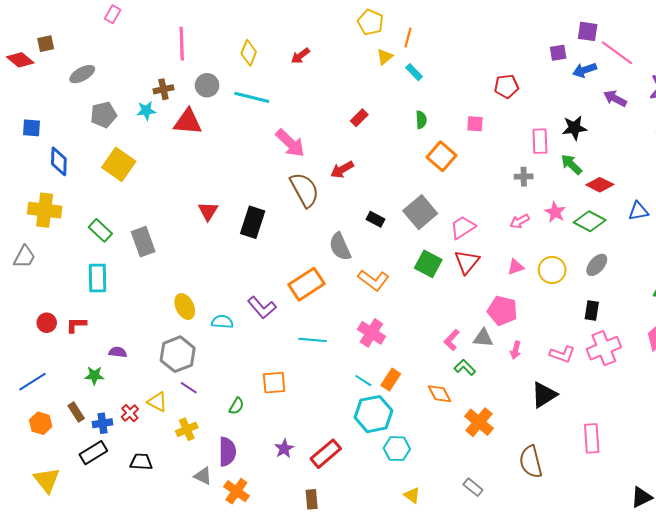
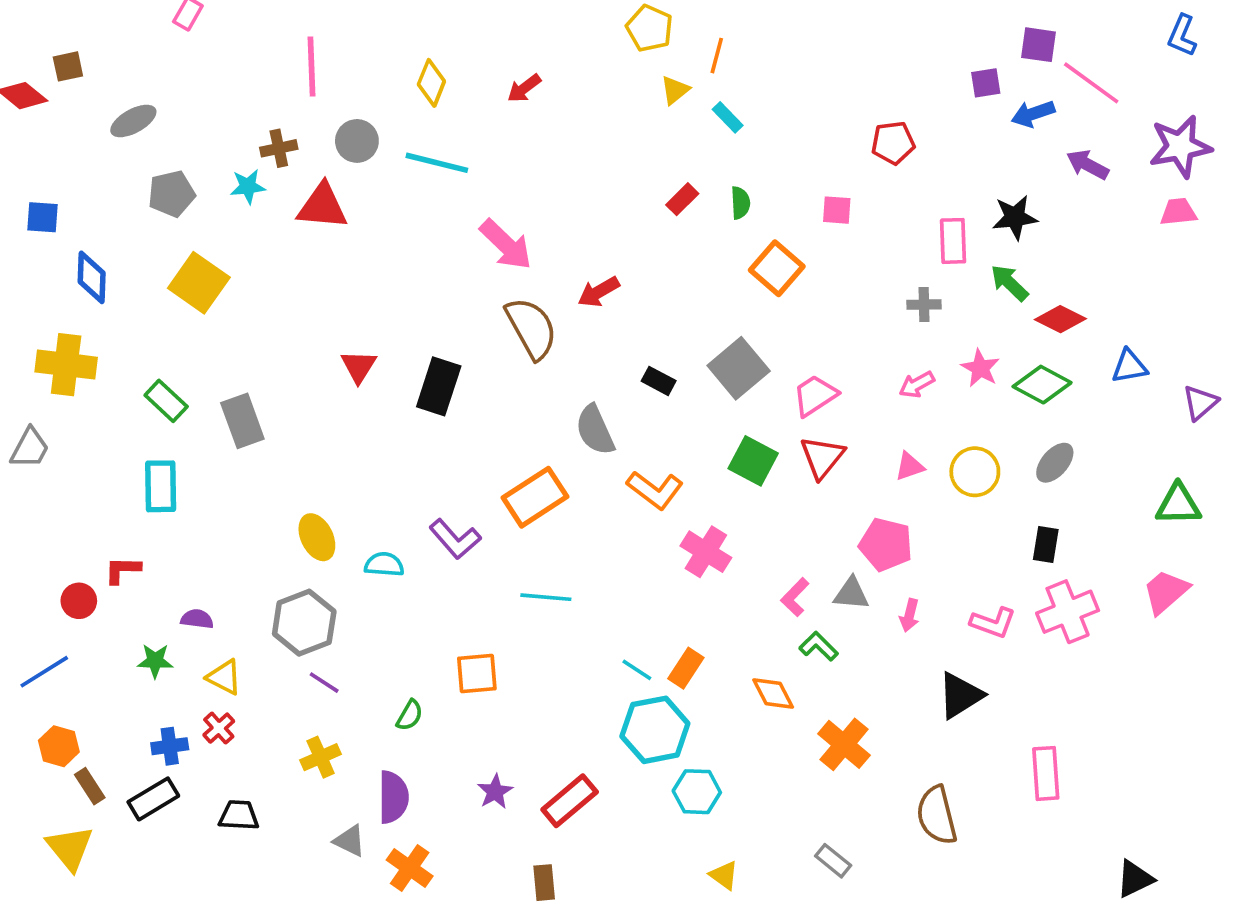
red rectangle: (359, 118) -> (682, 199), moved
red circle: (47, 323) -> (79, 601), moved
pink cross: (371, 333) -> (706, 552), moved
yellow triangle: (157, 402) -> (224, 677), moved
brown rectangle: (76, 412) -> (90, 786), moved

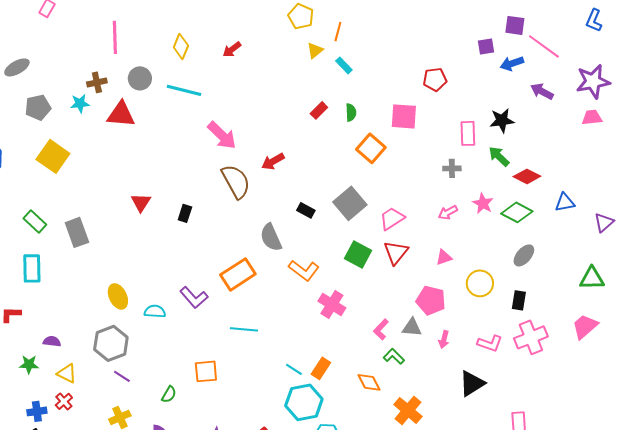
pink square: (837, 210) -> (404, 116), size x1.6
black rectangle: (439, 386) -> (185, 213), size x0.6
yellow circle: (975, 472) -> (480, 283), moved

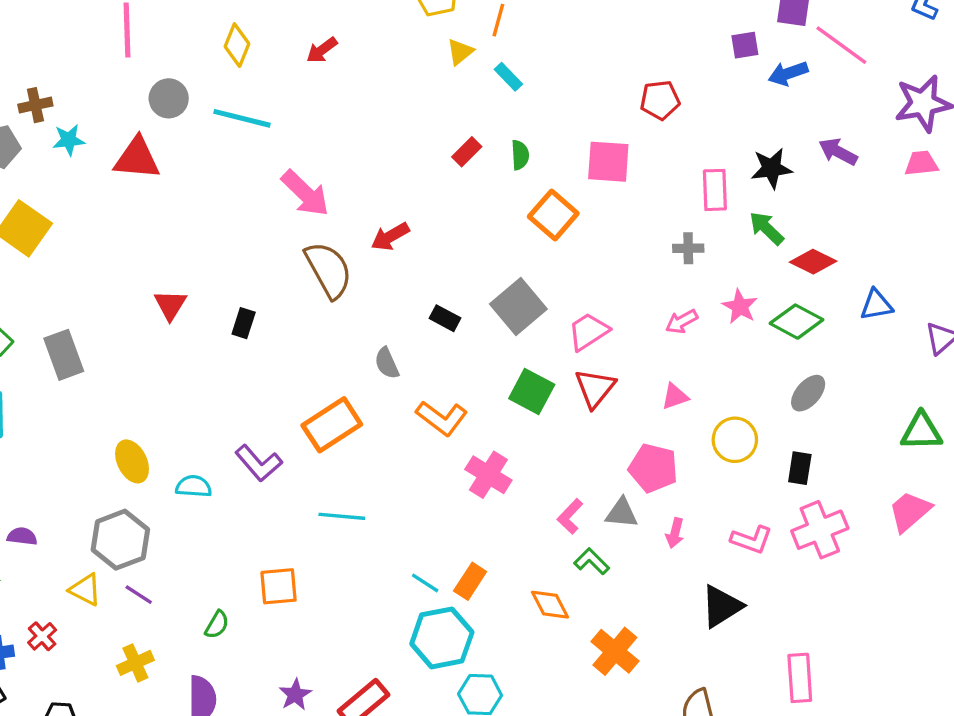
brown cross: (97, 82) -> (35, 105), moved
purple arrow: (542, 91) -> (838, 152), moved
gray semicircle: (271, 237) -> (387, 363), size x0.7
yellow triangle: (67, 373) -> (85, 590), moved

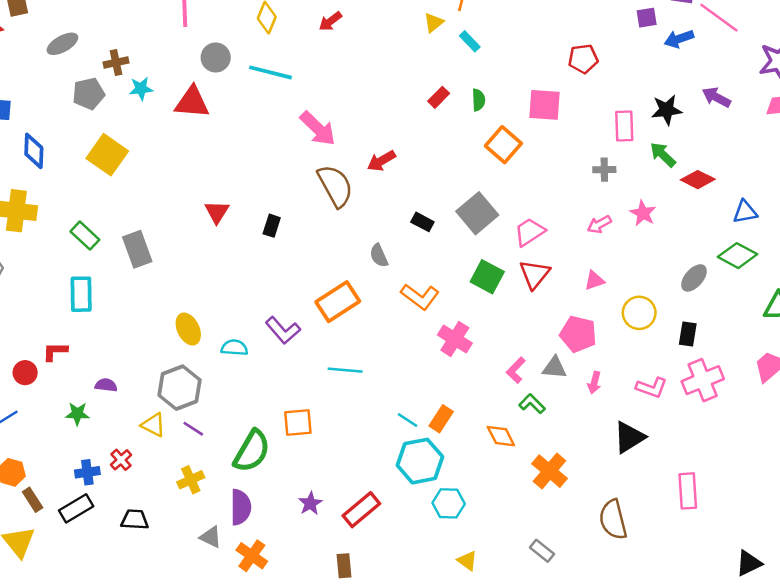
green diamond: (796, 322) -> (738, 256), moved
green semicircle: (217, 625) -> (252, 451), size x2.0

